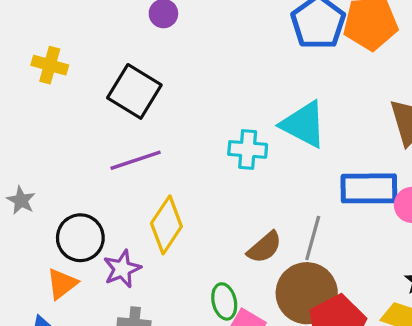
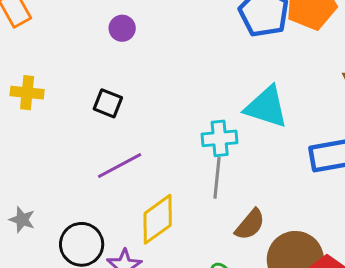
black square: (134, 91) -> (108, 103), size x0.6
yellow diamond: (166, 225) -> (158, 219), turned 30
gray line: (313, 238) -> (217, 178), moved

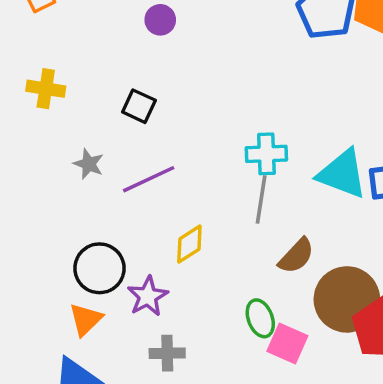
cyan triangle: (266, 107) -> (342, 174), moved
yellow diamond: (158, 219) -> (189, 244), size x0.7
gray star: (22, 220) -> (89, 164), moved

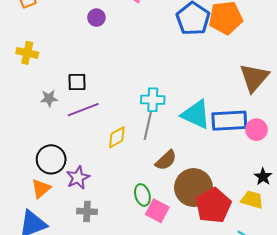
black square: (139, 106) -> (77, 82), moved, turned -30
gray star: (89, 164) -> (49, 98), turned -30
yellow diamond: (189, 244) -> (117, 137), moved

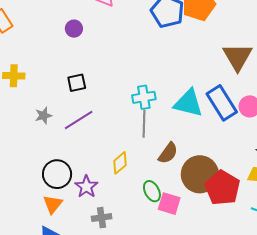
black square: (77, 82) -> (77, 83), moved
blue rectangle: (229, 121) -> (222, 103), turned 72
yellow diamond: (117, 137) -> (120, 163), moved

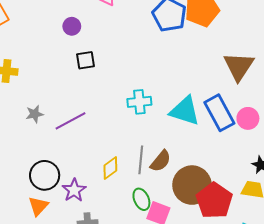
black square: (77, 83) -> (85, 60), moved
gray line: (144, 124) -> (141, 160), moved

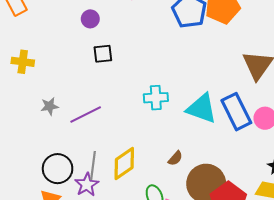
gray line: (141, 160) -> (93, 165), moved
brown semicircle: (161, 161) -> (175, 158), size x0.7
yellow diamond: (110, 168) -> (124, 163), size x1.4

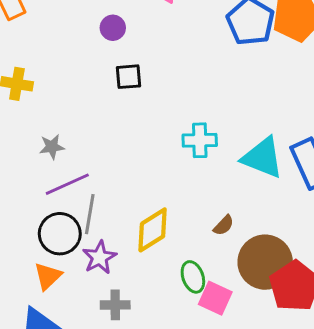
purple line: (86, 115) -> (67, 184), moved
gray line: (93, 165) -> (90, 214), moved

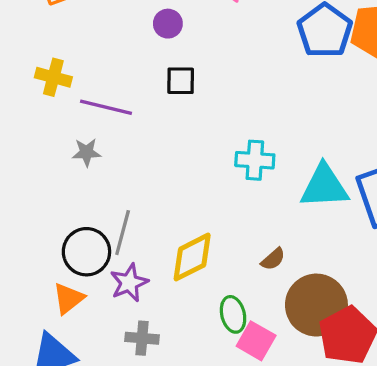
cyan triangle: (263, 158) -> (324, 186), turned -30
purple line: (67, 184) -> (106, 107), moved, turned 33

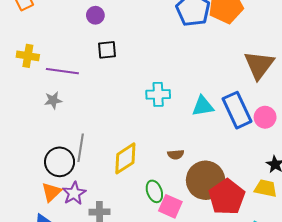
cyan triangle: (324, 186) -> (203, 106), size x0.7
brown semicircle: (273, 259) -> (176, 155), turned 42
purple star: (129, 283) -> (74, 193), moved

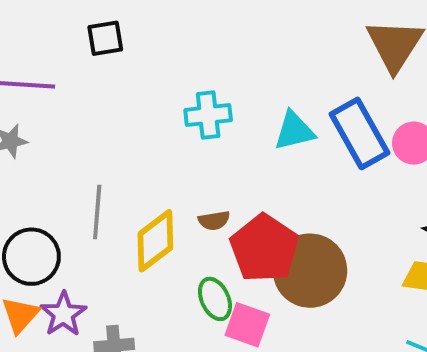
gray line: (81, 148) -> (97, 212), moved
brown semicircle: (176, 155) -> (214, 220), moved
red pentagon: (227, 197) -> (264, 248), moved

